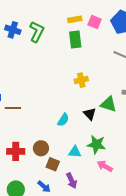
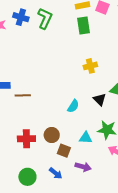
purple arrow: (72, 181) -> (83, 167), turned -49

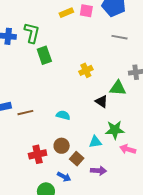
green rectangle: (83, 26) -> (44, 55), moved
cyan semicircle: (73, 106) -> (63, 115), moved, turned -96
brown square: (64, 151) -> (77, 159), turned 32
blue arrow: (56, 173) -> (64, 177), moved

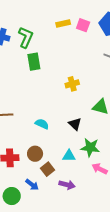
black triangle: (102, 101) -> (75, 124), moved

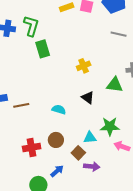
black triangle: (75, 124) -> (88, 98), moved
brown square: (48, 169) -> (78, 153), moved
blue arrow: (32, 185) -> (57, 171), turned -72

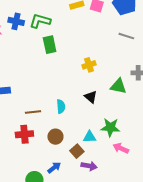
green L-shape: (31, 26) -> (40, 21), turned -95
brown line: (21, 105) -> (33, 112), moved
cyan semicircle: (59, 110) -> (61, 106), turned 64
red cross: (32, 147) -> (24, 134), moved

